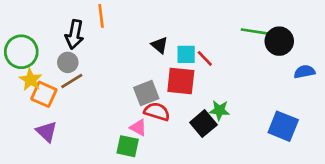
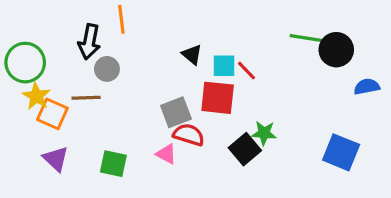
gray circle: (68, 62) -> (107, 69), moved
brown line: (72, 81) -> (86, 98), turned 30
green square: (128, 146) -> (113, 164), moved

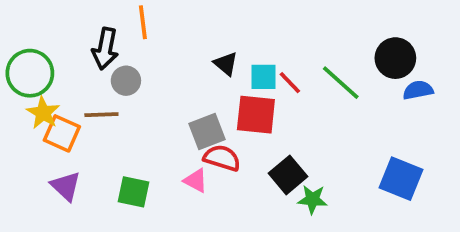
green line: (309, 38) -> (341, 83), moved, turned 33
blue semicircle: (367, 87) -> (418, 90), moved
green star: (264, 133) -> (312, 199), moved

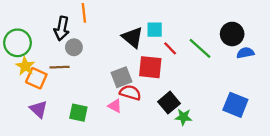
black triangle: (226, 64) -> (133, 37), size x1.5
cyan square: (263, 77) -> (155, 30), moved

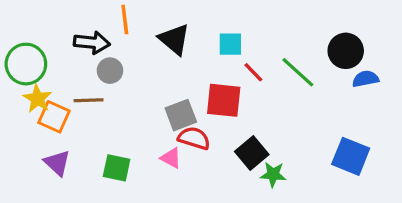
black arrow: (62, 28) -> (92, 43), turned -95
black triangle: (133, 37) -> (174, 39), moved

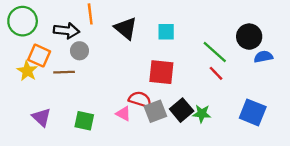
green circle: (26, 64) -> (23, 21), moved
red line: (253, 72) -> (216, 73), moved
gray square: (181, 115) -> (155, 111), moved
orange square: (54, 117) -> (39, 56), moved
green star: (273, 174) -> (202, 114), moved

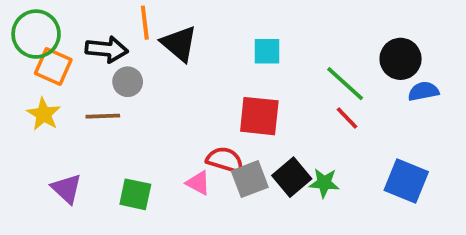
black triangle: (126, 28) -> (179, 44), moved
orange square: (39, 56) -> (53, 66), moved

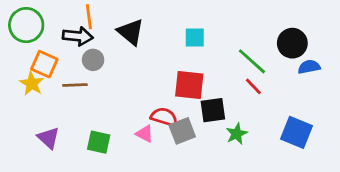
orange line: (145, 23) -> (89, 17), moved
orange square: (53, 66) -> (44, 64), moved
black square: (292, 177) -> (213, 110), moved, turned 32
green star: (324, 183) -> (237, 134), turned -30

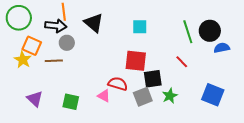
green line: (252, 61) -> (188, 32), moved, turned 30
gray square: (182, 131) -> (143, 97), moved

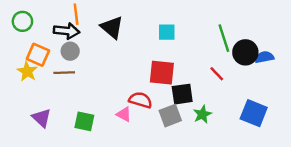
green circle: (19, 18) -> (22, 21), size x0.7
black circle: (210, 31) -> (245, 52), moved
gray circle: (67, 43) -> (70, 51), moved

